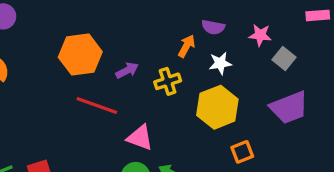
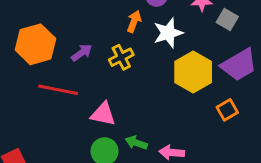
white star: (220, 63) -> (168, 33), size x1.4
yellow hexagon: (217, 107) -> (193, 72), moved
orange square: (242, 152) -> (227, 110), moved

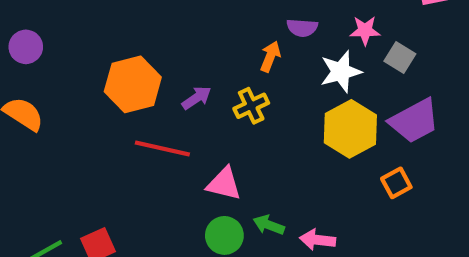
white star: (168, 33) -> (341, 72), moved

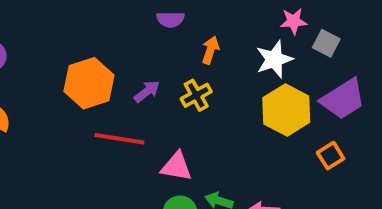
purple semicircle: (302, 28) -> (170, 19), moved

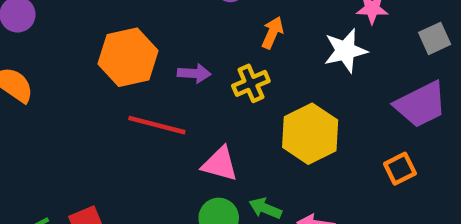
gray square: (326, 43) -> (435, 38), moved, turned 32
purple arrow: (147, 91) -> (194, 73), turned 36
yellow hexagon: (286, 110) -> (310, 134), moved

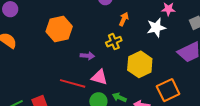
purple arrow: (194, 73) -> (87, 56), moved
red line: (157, 125) -> (73, 83), moved
orange square: (400, 169) -> (168, 90), moved, size x1.6

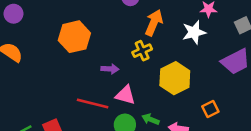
orange arrow: (124, 19) -> (154, 23), size x1.5
orange square: (168, 90) -> (210, 109), size x0.6

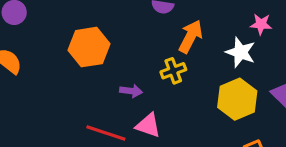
white star: (194, 32) -> (241, 52), turned 30
yellow hexagon: (175, 78) -> (237, 99), moved

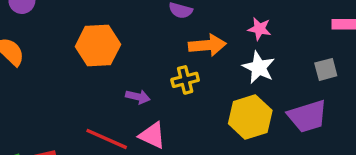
pink star: (261, 24) -> (259, 29), moved
orange arrow: (191, 36) -> (207, 45), turned 52

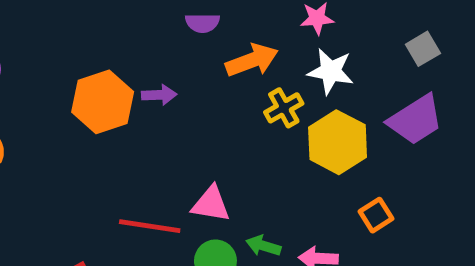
yellow cross: (185, 80) -> (284, 108), moved
purple arrow: (138, 97) -> (159, 95), moved

